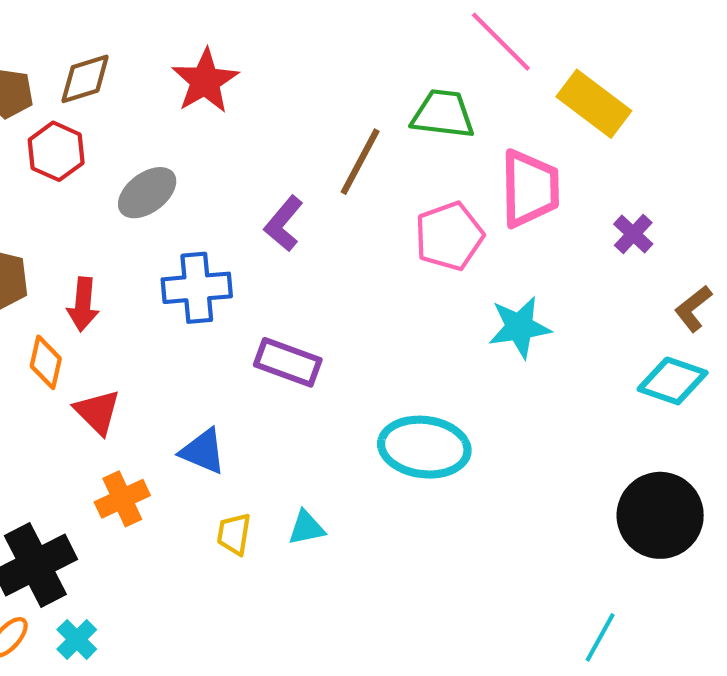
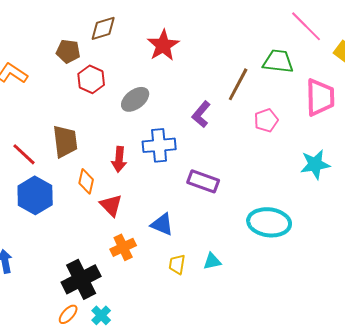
brown diamond: (85, 79) -> (103, 28), moved
pink pentagon: (449, 236) -> (266, 120), moved, size x0.7
red arrow: (83, 304) -> (119, 159), moved

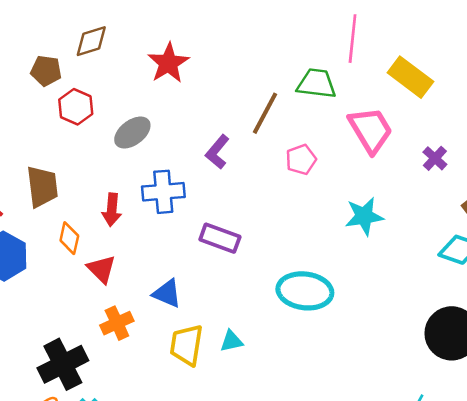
pink line: (306, 26) -> (353, 39), turned 51
pink trapezoid: (320, 97) -> (371, 130), turned -30
yellow trapezoid: (177, 264) -> (186, 345), size x1.6

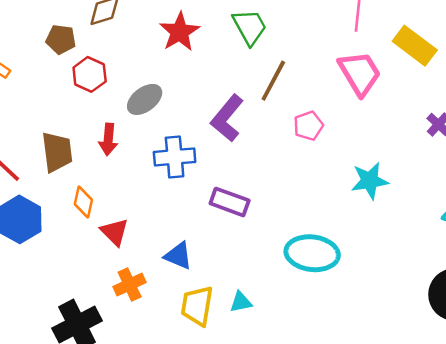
green trapezoid: (316, 84) -> (250, 27), moved, turned 54
pink trapezoid: (371, 130) -> (360, 73), moved
purple L-shape: (217, 152) -> (227, 118), size x1.4
red arrow: (112, 210) -> (108, 139), moved

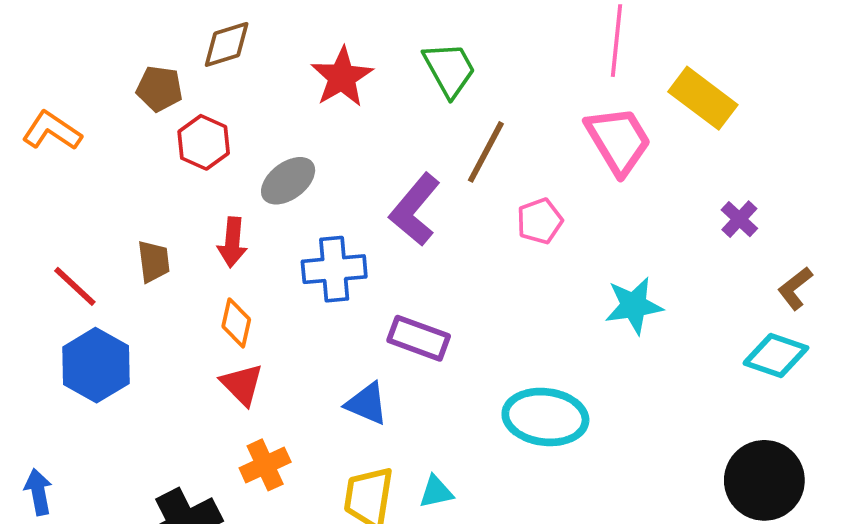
brown trapezoid: (57, 152) -> (154, 261), size x0.7
orange diamond: (83, 202) -> (236, 323), moved
blue triangle: (178, 256) -> (367, 404), moved

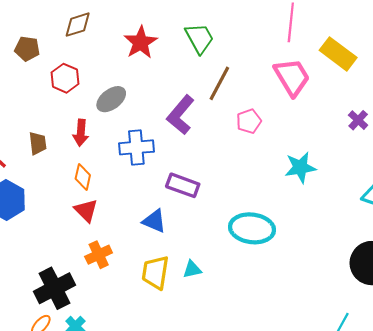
brown pentagon: (159, 89) -> (27, 49), moved

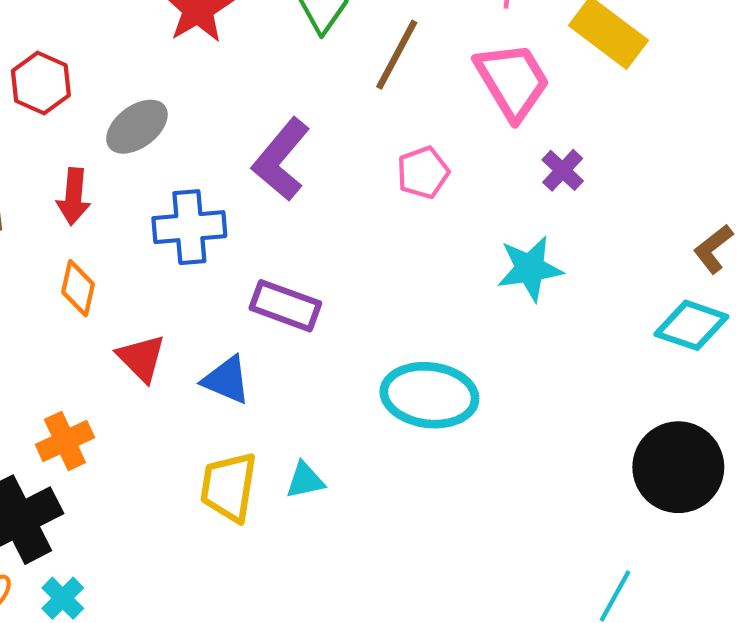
brown line: (219, 83) -> (397, 55), moved
purple cross: (358, 120) -> (563, 170), moved
red triangle: (86, 211) -> (141, 358), moved
orange cross: (99, 255) -> (65, 441), moved

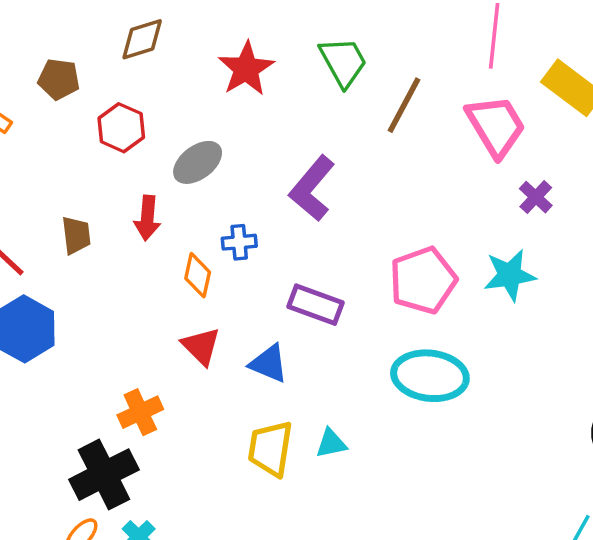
pink pentagon: (423, 173) -> (423, 280), moved, size x1.6
blue cross: (189, 227) -> (239, 242), size x0.6
orange diamond: (78, 288) -> (198, 275), moved

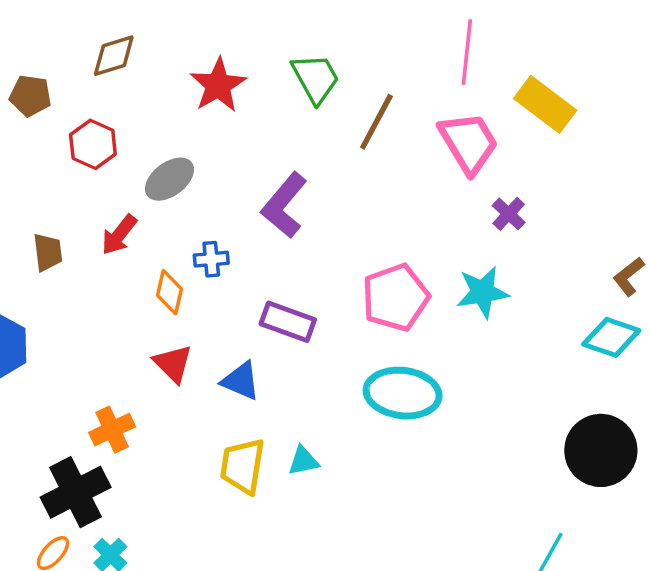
red arrow: (147, 218) -> (119, 235), turned 33

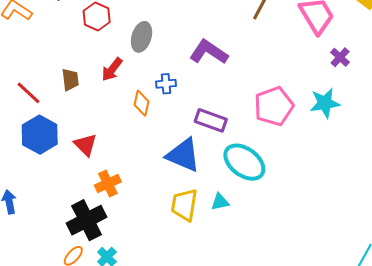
gray ellipse: (170, 179) -> (142, 37), turned -36
purple L-shape: (284, 205) -> (209, 52), turned 84
red triangle: (173, 363) -> (86, 145), moved
blue triangle: (241, 381) -> (183, 155), size x1.5
cyan ellipse: (403, 393) -> (244, 162), moved, turned 30

